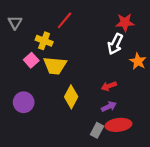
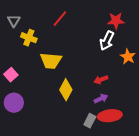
yellow cross: (44, 41) -> (29, 38), moved
pink square: (31, 60) -> (11, 75), moved
purple circle: (24, 102) -> (14, 103), moved

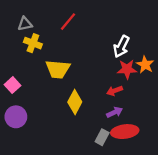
gray triangle: (14, 21) -> (25, 24), moved, turned 48
red star: (116, 21) -> (127, 69), moved

